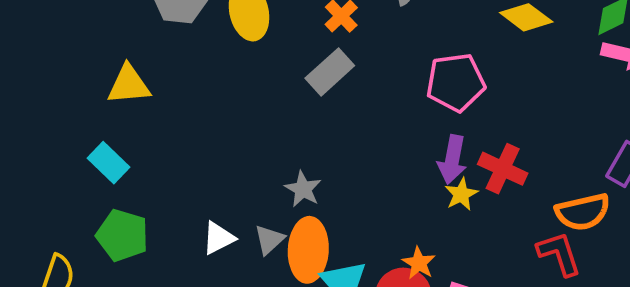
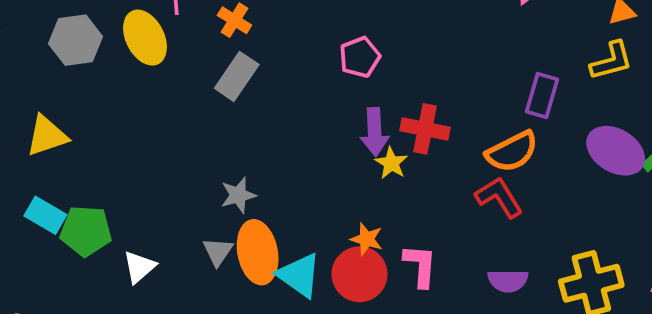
pink pentagon: (456, 82) -> (360, 57), size x0.7
gray star: (303, 189) -> (238, 195), turned -30
green pentagon: (122, 235) -> (86, 231), moved
white triangle: (218, 238) -> (139, 267), moved

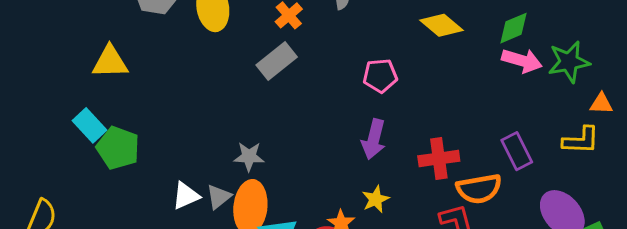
purple rectangle: (542, 95) -> (517, 151), turned -60
red cross: (425, 129) -> (439, 159), moved, turned -36
yellow star: (391, 163) -> (376, 199), moved
white triangle: (139, 267) -> (186, 196), moved

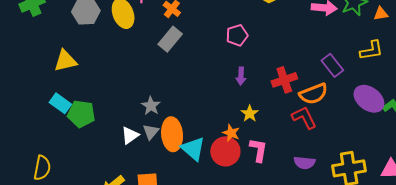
orange triangle: (601, 104) -> (381, 14), moved
purple arrow: (374, 139) -> (241, 76), size x0.7
gray star: (249, 157) -> (151, 106), moved, turned -30

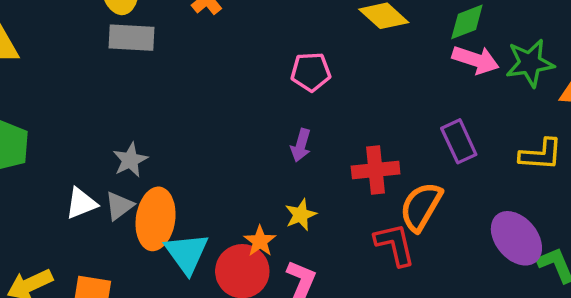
gray rectangle: (170, 39) -> (132, 38), moved, turned 40
purple rectangle: (332, 65) -> (459, 141), moved
orange semicircle: (313, 94) -> (421, 207), turned 128

